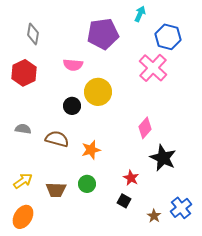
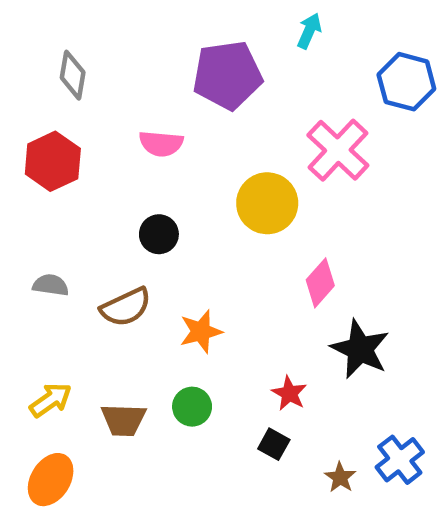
blue hexagon: (168, 37) -> (406, 82), moved
yellow circle: (98, 92) -> (267, 203), moved
brown semicircle: (57, 139) -> (126, 307), turned 140

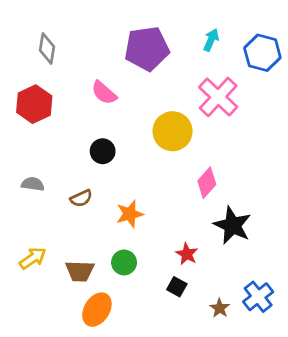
cyan arrow: (309, 31) -> (211, 40), moved
pink semicircle: (161, 144) -> (104, 93), turned 36
brown semicircle: (126, 307) -> (81, 198), size x0.7
orange ellipse: (51, 480) -> (97, 310), moved

